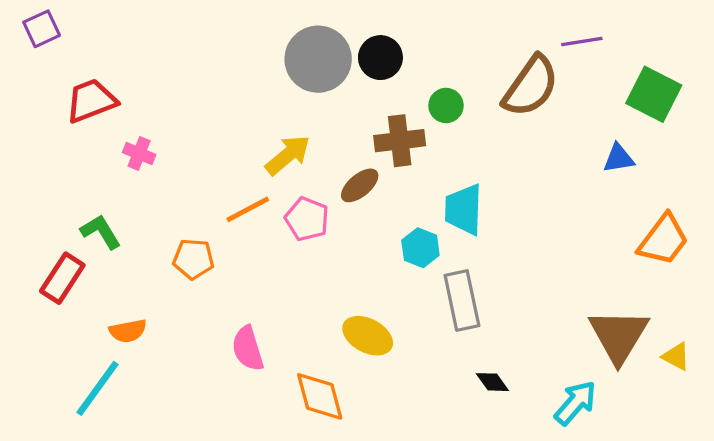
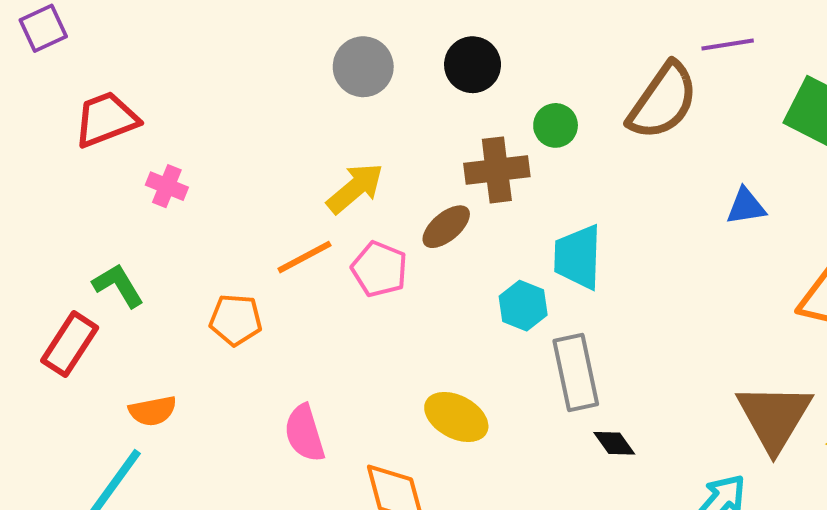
gray circle: (318, 59) -> (363, 67), moved, size x0.7
blue triangle: (619, 158) -> (746, 206), moved
black diamond: (492, 382) -> (614, 443), moved

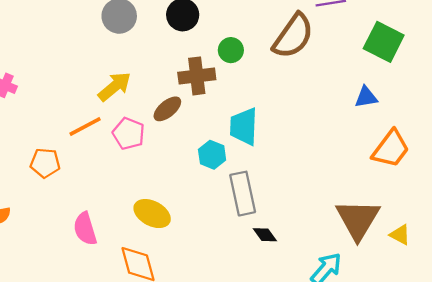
blue triangle: (746, 206) -> (366, 97), moved
yellow ellipse: (456, 417) -> (152, 214), moved

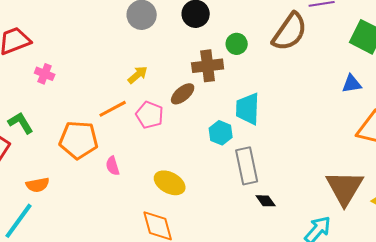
yellow arrow: (114, 87) -> (138, 75), size x0.7
orange pentagon: (45, 163) -> (79, 140), size x1.5
pink semicircle: (85, 229) -> (113, 166), moved, size x0.7

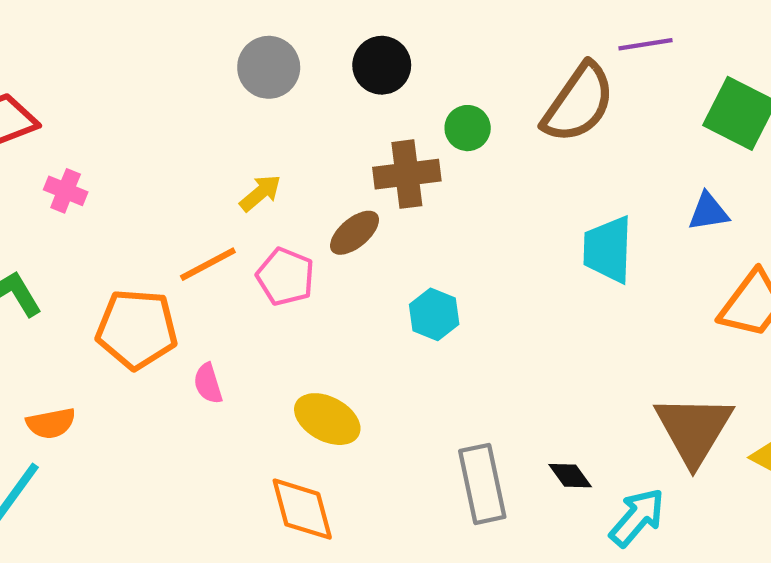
cyan trapezoid: (248, 109) -> (608, 249), moved
gray rectangle: (247, 166) -> (482, 484), moved
black diamond: (266, 201) -> (570, 476), moved

